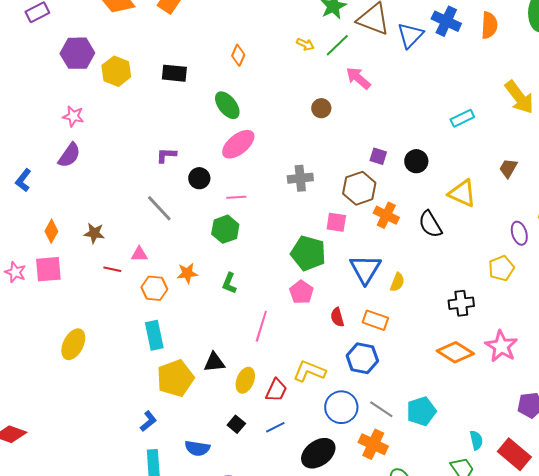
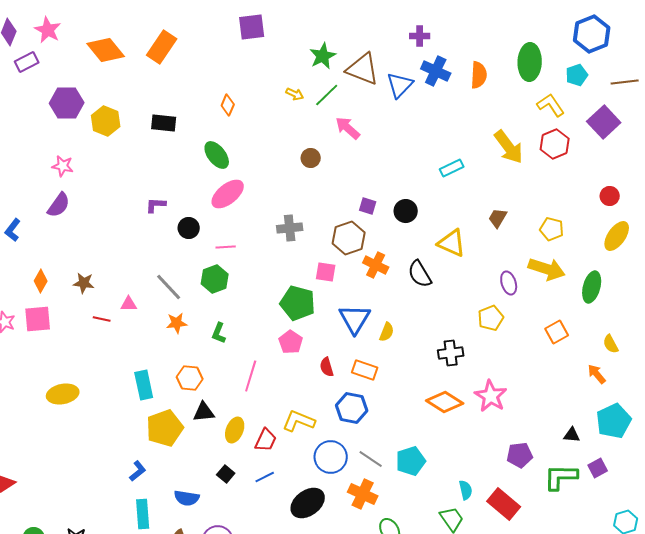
gray line: (159, 208) -> (169, 287), moved
orange hexagon: (154, 288) -> (190, 378), moved
yellow ellipse: (73, 344) -> (63, 394), turned 52

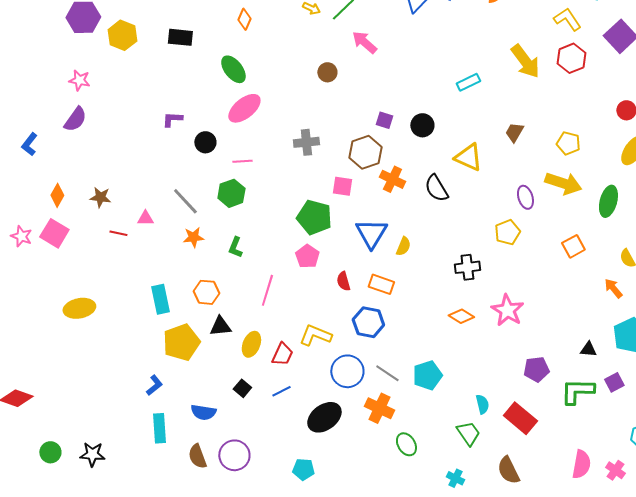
pink square: (38, 319) -> (54, 233), turned 36
orange diamond: (445, 402) -> (461, 316), size x0.7

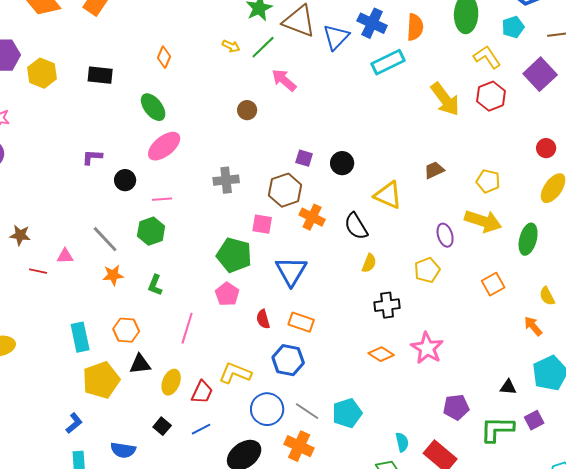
cyan rectangle: (468, 82) -> (388, 62), moved, size x1.4
brown trapezoid: (514, 132) -> (434, 170), turned 35
yellow semicircle: (403, 246) -> (369, 263), moved

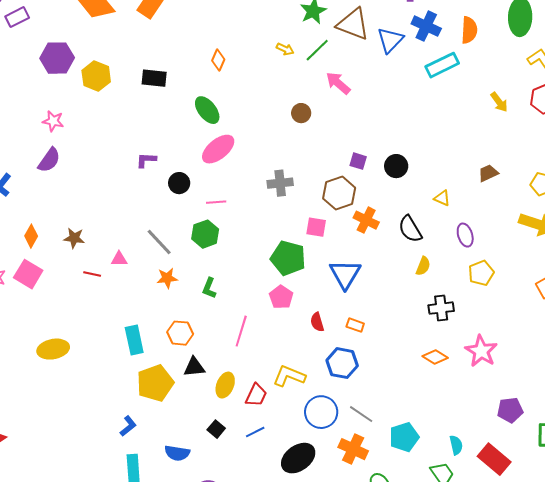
yellow arrow: (445, 99) -> (499, 102), size x0.6
yellow triangle: (388, 195) -> (442, 198), size x0.6
purple ellipse: (445, 235) -> (465, 235), moved
orange rectangle: (301, 322) -> (355, 325), size x0.7
cyan pentagon: (347, 413) -> (404, 437), moved

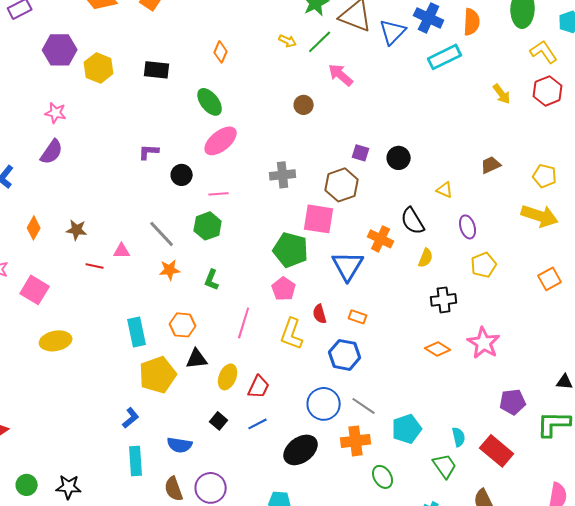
orange cross: (366, 220) -> (381, 239), moved
pink square: (316, 227) -> (319, 219), size x1.5
pink square: (28, 274) -> (35, 290), moved
yellow L-shape: (289, 376) -> (292, 334), moved, turned -92
orange cross: (353, 449) -> (356, 441), turned -32

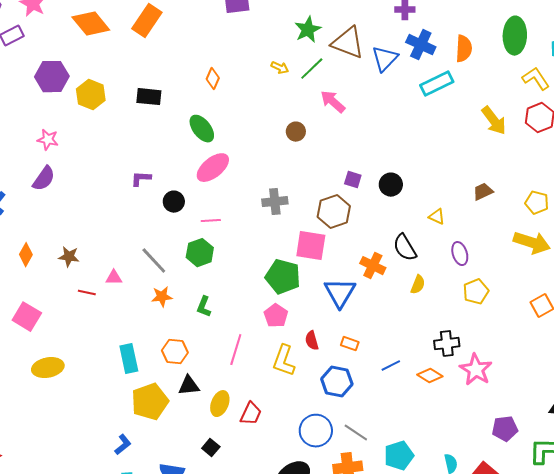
yellow arrow: (502, 94) -> (494, 121), size x1.4
black cross: (444, 300) -> (447, 344), moved
blue line: (258, 424) -> (391, 366), moved

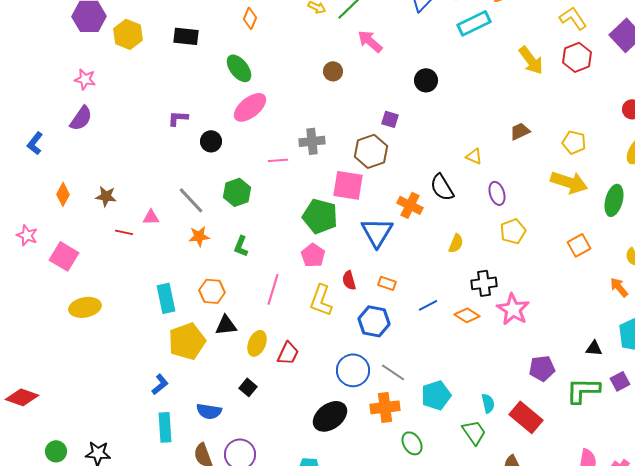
black circle: (391, 185) -> (426, 80), moved
pink line: (211, 221) -> (278, 160), moved
yellow semicircle: (418, 285) -> (456, 243), moved

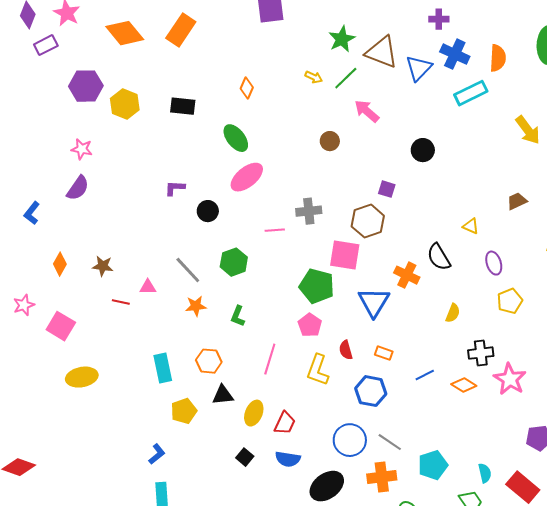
pink star: (27, 235) -> (24, 305), turned 30
yellow pentagon: (187, 341) -> (184, 411), size x0.7
blue semicircle: (209, 411) -> (288, 459), moved

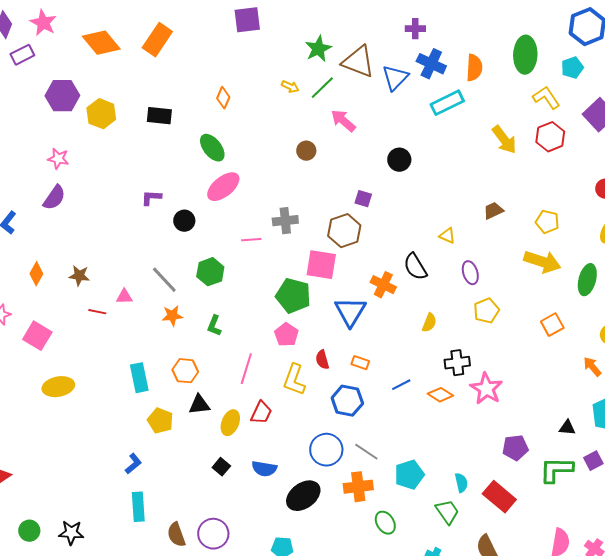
yellow pentagon: (184, 411) -> (160, 421), turned -30
red trapezoid: (285, 423) -> (261, 413), moved

